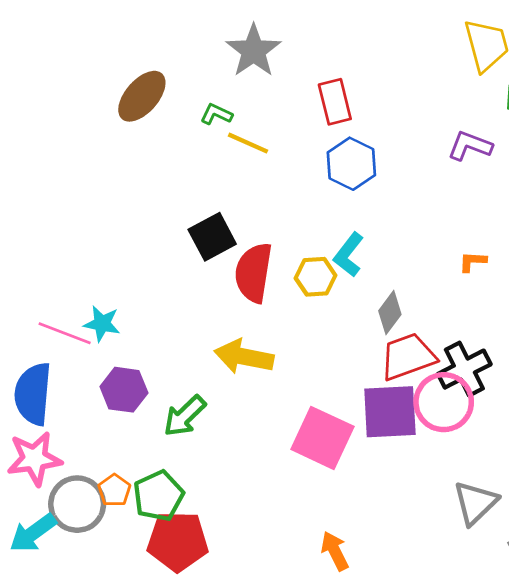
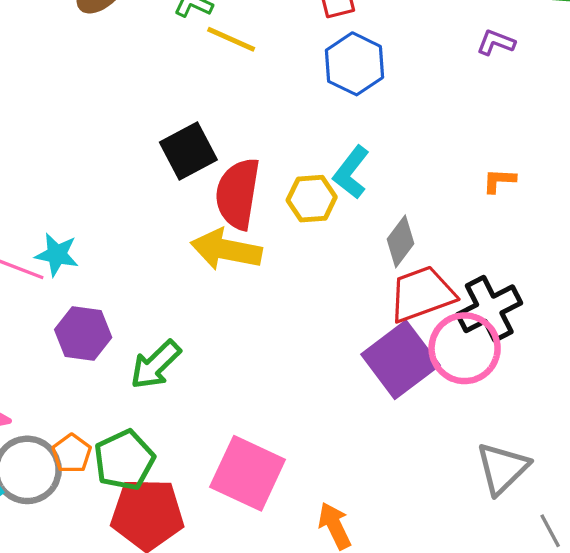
purple L-shape: (470, 146) -> (496, 42), size x0.7
yellow arrow: (244, 357) -> (226, 250), moved
purple square: (390, 412) -> (400, 360), turned -34
pink square: (322, 438) -> (248, 473), moved

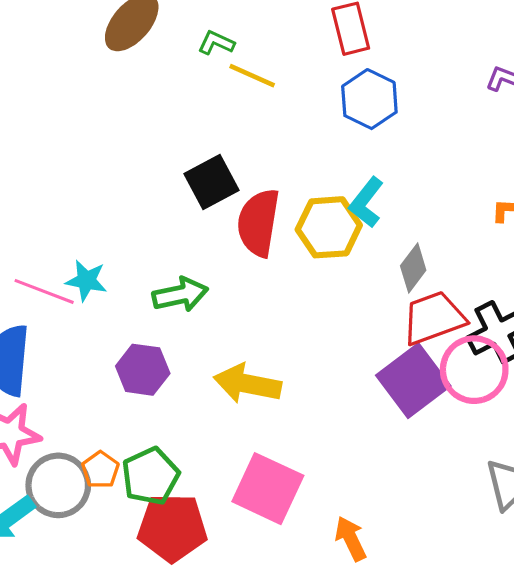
yellow hexagon: (312, 199) -> (329, 227), size x1.4
yellow arrow: (226, 250) -> (247, 384), moved
purple hexagon: (83, 333) -> (143, 370), moved
green arrow: (155, 365) -> (180, 295), moved, turned -148

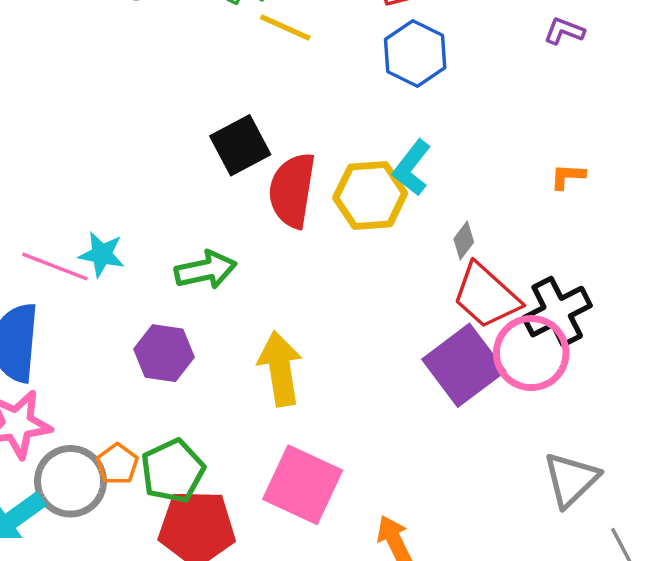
gray diamond: (413, 268) -> (464, 241), size x0.7
red trapezoid: (434, 318) -> (486, 296), turned -118
yellow arrow: (247, 384) -> (280, 369), turned 70

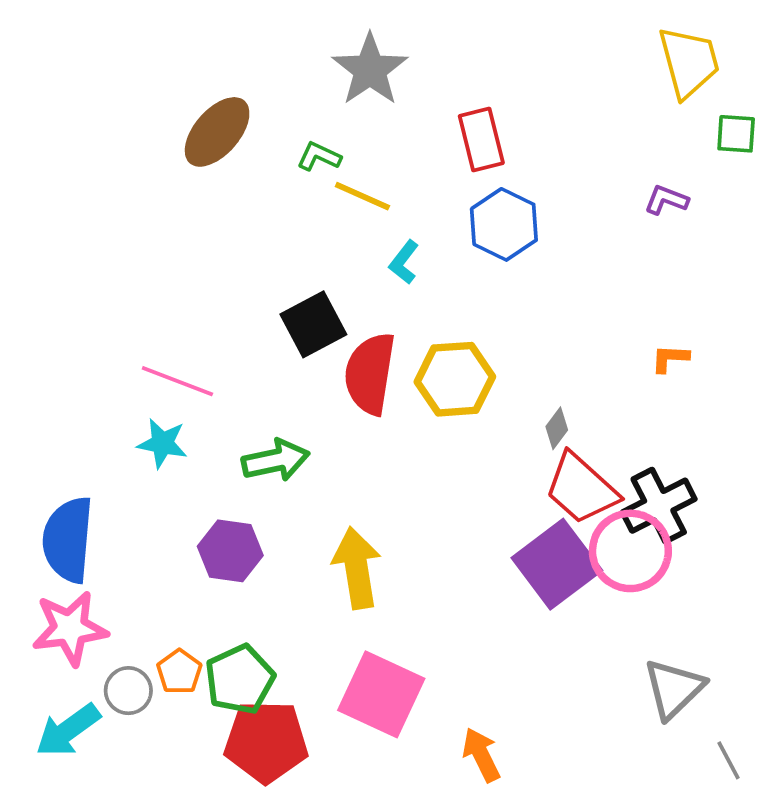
cyan L-shape: (412, 168) -> (404, 262), moved, size x0.7
pink line: (55, 267) -> (177, 381), moved
gray circle: (71, 481) -> (128, 691), size x0.6

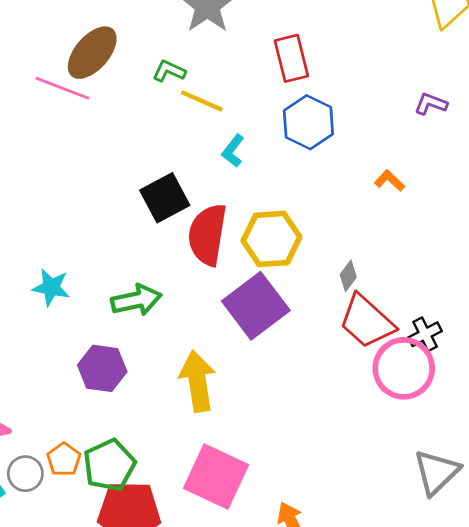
orange L-shape: (670, 358) -> (389, 181), moved, turned 40
pink line: (177, 381) -> (62, 88), moved
black cross: (659, 506) -> (425, 334), size x0.6
purple square: (557, 564) -> (256, 306), moved

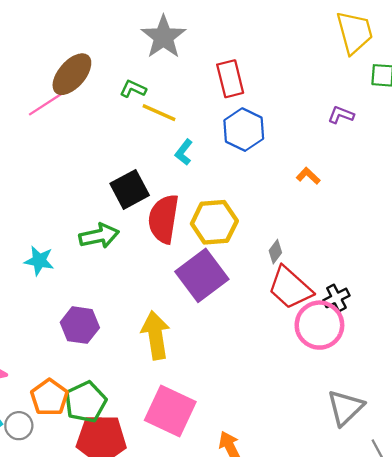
pink line: (62, 88) -> (48, 102), turned -54
green arrow: (136, 300) -> (99, 236), moved
orange pentagon: (64, 459) -> (49, 397), size x1.4
gray circle: (25, 474) -> (19, 426), moved

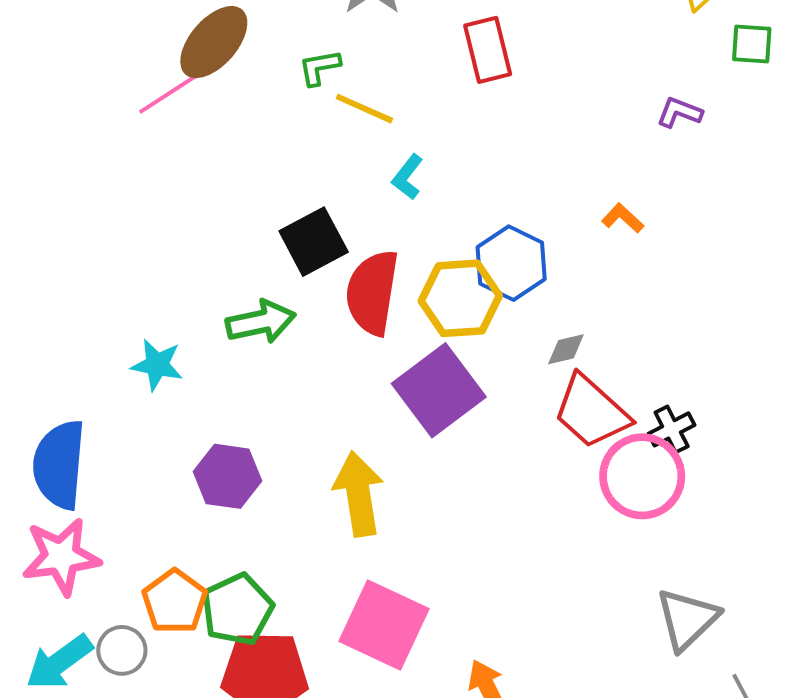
green L-shape: (133, 89) -> (319, 67), turned -35
blue hexagon: (244, 130) -> (511, 263), moved
gray diamond: (275, 252) -> (566, 349), turned 40

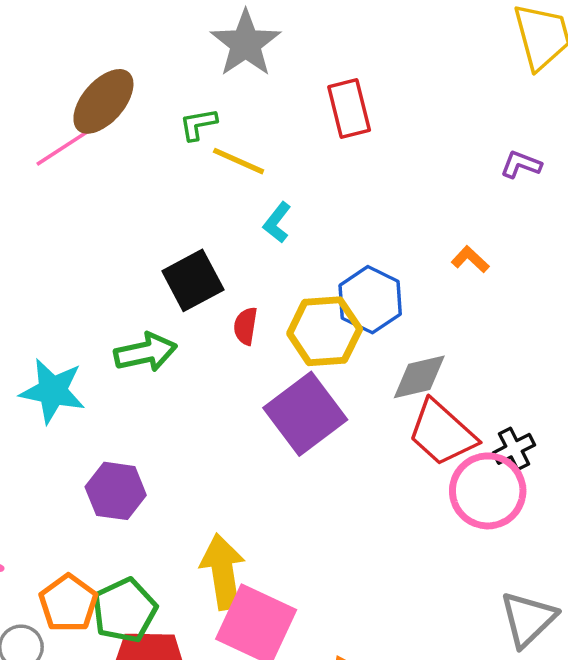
red semicircle: (372, 292) -> (246, 326), size x0.5
gray diamond: (566, 349) -> (419, 377), size x1.6
cyan star: (157, 365) -> (53, 391), size x1.4
yellow arrow: (359, 494) -> (223, 572), moved

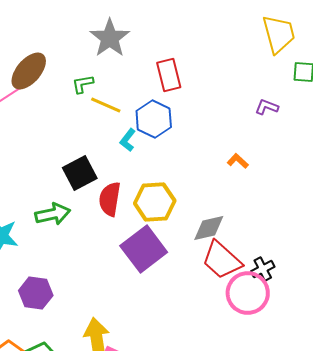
blue hexagon: (370, 300) -> (154, 119), moved
red semicircle: (246, 326) -> (110, 199), size x1.6

